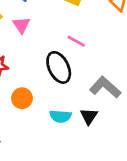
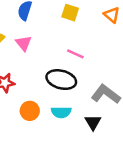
black ellipse: (59, 67) -> (61, 80), turned -44
cyan semicircle: (60, 116) -> (61, 112), moved

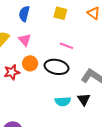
orange circle: (30, 111) -> (30, 63), moved
cyan semicircle: (61, 112) -> (63, 101), moved

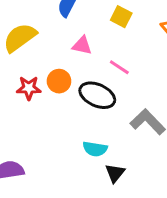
pink triangle: (25, 40) -> (82, 46), moved, turned -48
black triangle: (84, 99) -> (115, 173), moved

